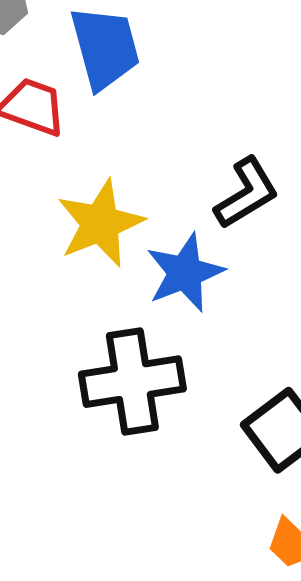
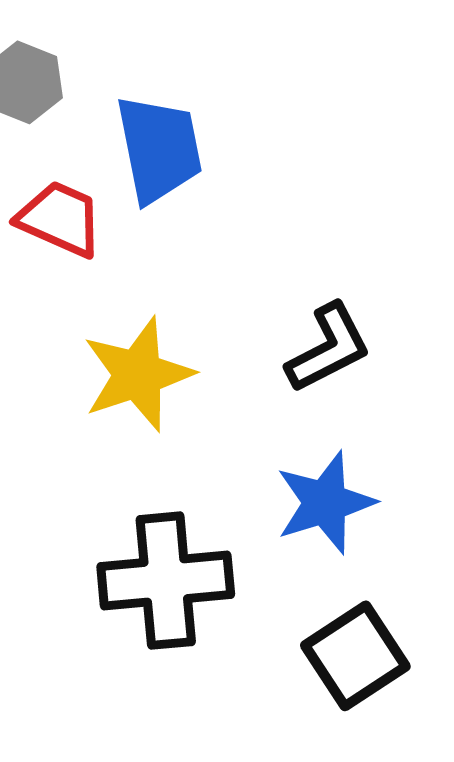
blue star: (185, 273) -> (325, 503), moved

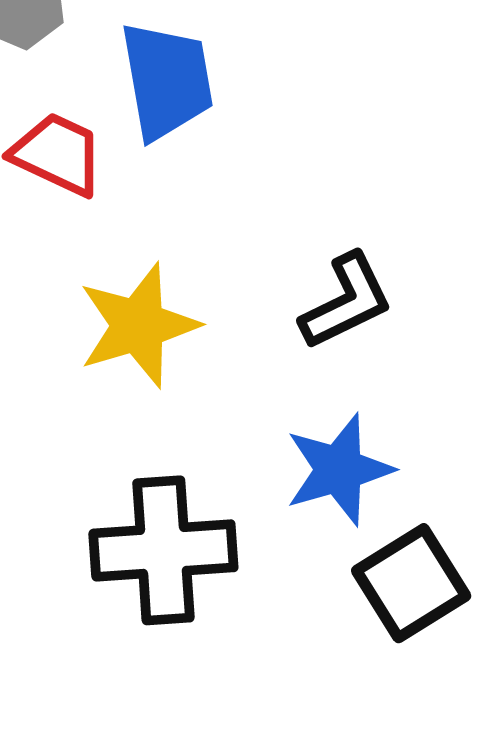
black square: (355, 656) -> (411, 583), moved

